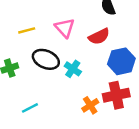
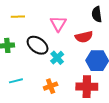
yellow line: (27, 30) -> (18, 17), moved
orange cross: (90, 105) -> (51, 86), moved

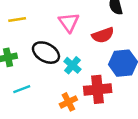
cyan line: (16, 81) -> (22, 89), moved
red cross: (87, 87) -> (98, 89), moved

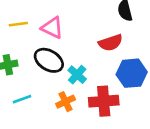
pink triangle: (69, 22) -> (52, 28), moved, turned -30
orange cross: (68, 102) -> (66, 102), moved

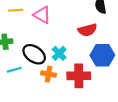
black ellipse: (49, 60) -> (34, 54), moved
orange cross: (66, 102) -> (49, 74), turned 32

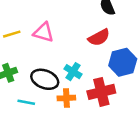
cyan line: (14, 70) -> (26, 102), turned 40

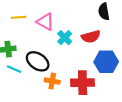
cyan cross: (73, 72) -> (65, 38), moved
cyan line: (26, 102) -> (14, 69), moved

